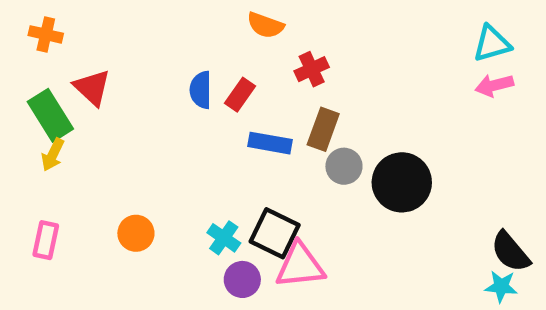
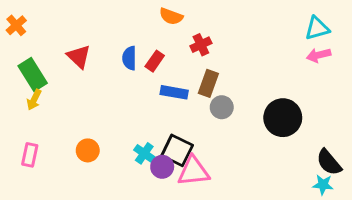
orange cross: (46, 34) -> (16, 25), moved, turned 36
red triangle: (92, 88) -> (79, 57), moved
black circle: (402, 182) -> (283, 118), moved
purple circle: (242, 279) -> (162, 167), moved

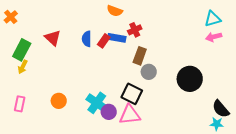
green rectangle: (33, 74) -> (22, 50), turned 60
blue rectangle: (174, 92) -> (117, 38), moved
black square: (177, 150) -> (132, 94), moved
cyan cross: (144, 153) -> (97, 103), size x1.5

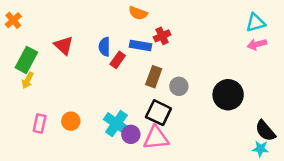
red rectangle: (104, 41) -> (118, 60), moved
brown rectangle: (140, 56) -> (154, 77), moved
pink rectangle: (20, 104) -> (40, 124), moved

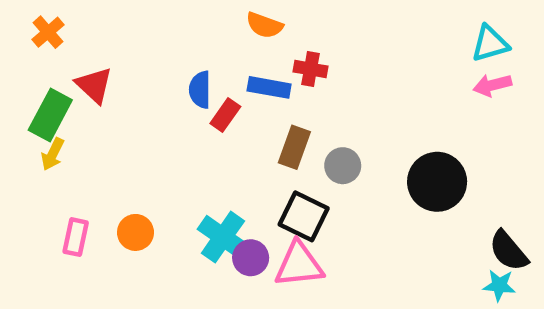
orange cross: (13, 20) -> (48, 32), moved
red cross: (162, 36) -> (310, 69), turned 35
red triangle: (64, 46) -> (94, 85), moved

